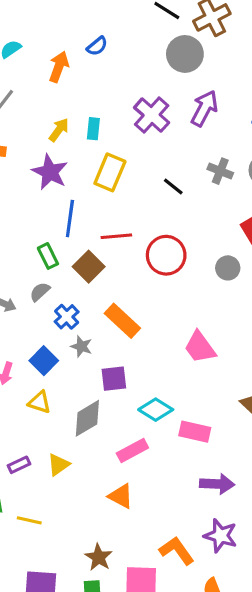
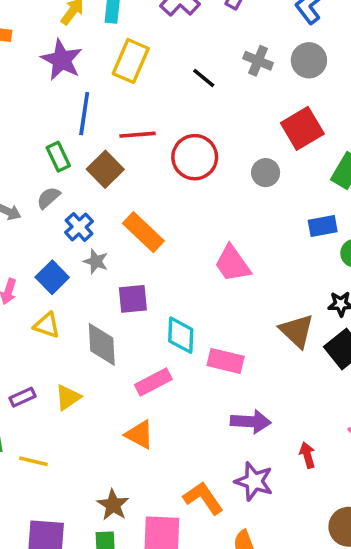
cyan diamond: (156, 410) -> (181, 335), turned 60
gray diamond: (87, 418) -> (102, 344), turned -63

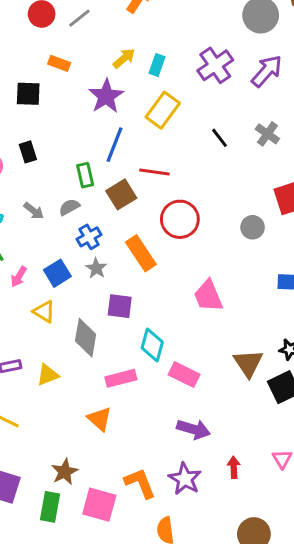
red circle: (195, 157) -> (180, 219), moved

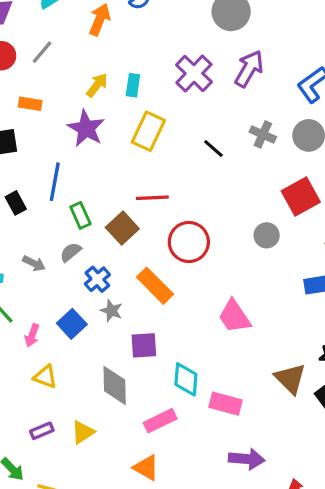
blue line: (115, 145) -> (55, 182), moved
yellow triangle: (44, 312) -> (45, 377), moved

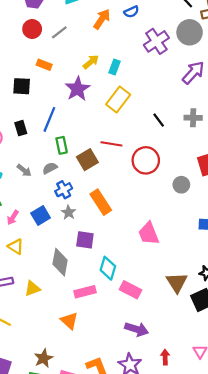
purple cross: (194, 73) -> (156, 41), moved
gray cross: (263, 134) -> (193, 118), turned -35
red circle: (189, 242) -> (146, 160), moved

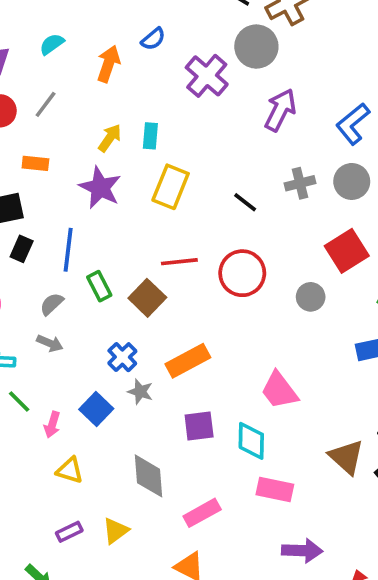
black rectangle: (21, 128) -> (22, 249), moved, turned 56
gray semicircle: (50, 168) -> (52, 304), moved
orange rectangle: (101, 202) -> (188, 361), turned -70
purple square: (85, 240) -> (199, 426), moved
cyan diamond: (108, 268) -> (251, 441), moved

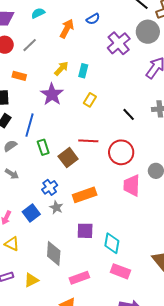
yellow rectangle: (171, 187) -> (90, 100), size x0.6
gray semicircle: (52, 304) -> (10, 146), moved
pink trapezoid: (279, 390) -> (132, 185), moved, turned 30

